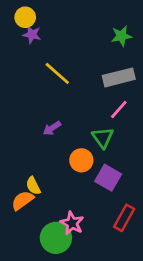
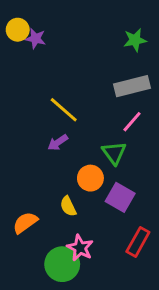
yellow circle: (25, 17) -> (18, 30), moved
yellow line: (57, 73) -> (64, 110), moved
yellow semicircle: (33, 186) -> (68, 206), moved

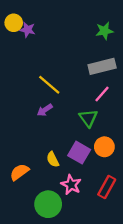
orange circle: (90, 178) -> (104, 147), moved
purple square: (120, 197) -> (79, 153), moved
pink star: (80, 248) -> (71, 185), moved

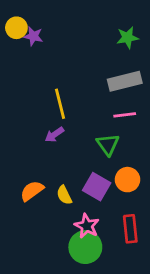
yellow line: (49, 85) -> (60, 104), turned 35
pink line: (102, 94) -> (125, 115), turned 42
orange semicircle: (19, 172) -> (32, 191), moved
red rectangle: (107, 187) -> (130, 229), turned -35
green circle: (48, 204) -> (85, 247), moved

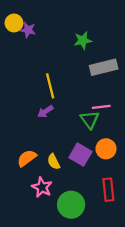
green star: (128, 38) -> (83, 40), moved
pink line: (125, 115) -> (101, 107), moved
pink star: (87, 226) -> (42, 187), moved

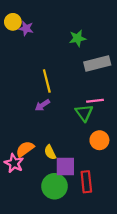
purple square: (80, 155) -> (65, 167), moved, turned -30
pink star: (42, 187) -> (14, 163), moved
red rectangle: (108, 190) -> (86, 182), moved
green circle: (71, 205) -> (54, 186), moved

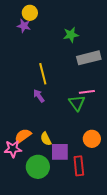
yellow circle: (13, 22) -> (30, 13), moved
purple arrow: (42, 105) -> (39, 96), turned 88
orange circle: (99, 140) -> (92, 139), moved
pink star: (14, 163) -> (13, 149), turned -30
green circle: (54, 186) -> (38, 167), moved

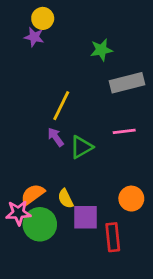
yellow line: (43, 74) -> (61, 106), turned 40
green triangle: (77, 103) -> (81, 147), moved, turned 36
green circle: (38, 167) -> (40, 224), moved

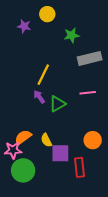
yellow circle: (43, 18) -> (47, 14), moved
green circle: (40, 224) -> (23, 170), moved

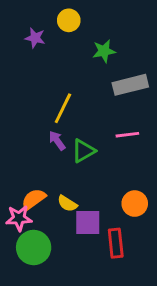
yellow semicircle: (46, 140) -> (67, 204), turned -32

